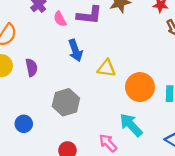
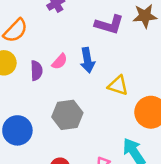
pink semicircle: (60, 19) -> (60, 61), moved, turned -119
blue circle: (24, 124) -> (17, 130), size x1.5

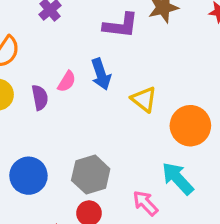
yellow triangle: (118, 86) -> (144, 99), turned 30
gray hexagon: (67, 115) -> (91, 175), moved

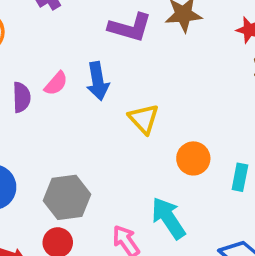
orange circle: (190, 126) -> (193, 158), size x0.7

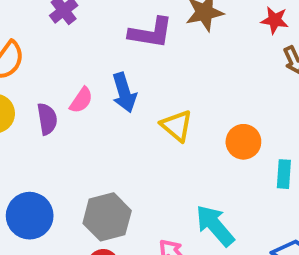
orange circle: (193, 158) -> (243, 142), moved

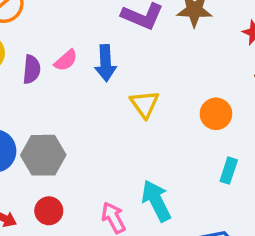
orange circle: (243, 142) -> (216, 114), moved
gray hexagon: (107, 217) -> (43, 155), moved

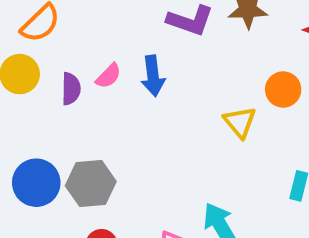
yellow triangle: (145, 104) -> (240, 122), moved
orange circle: (216, 114) -> (283, 90), moved

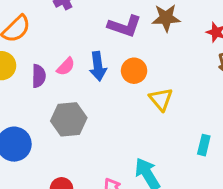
orange circle: (283, 90) -> (134, 71), moved
gray hexagon: (91, 184) -> (69, 119), moved

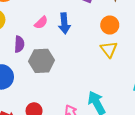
orange circle: (134, 71) -> (110, 25), moved
purple semicircle: (39, 76) -> (19, 44), moved

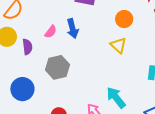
orange circle: (110, 25) -> (124, 19), moved
purple semicircle: (19, 44) -> (27, 47), moved

